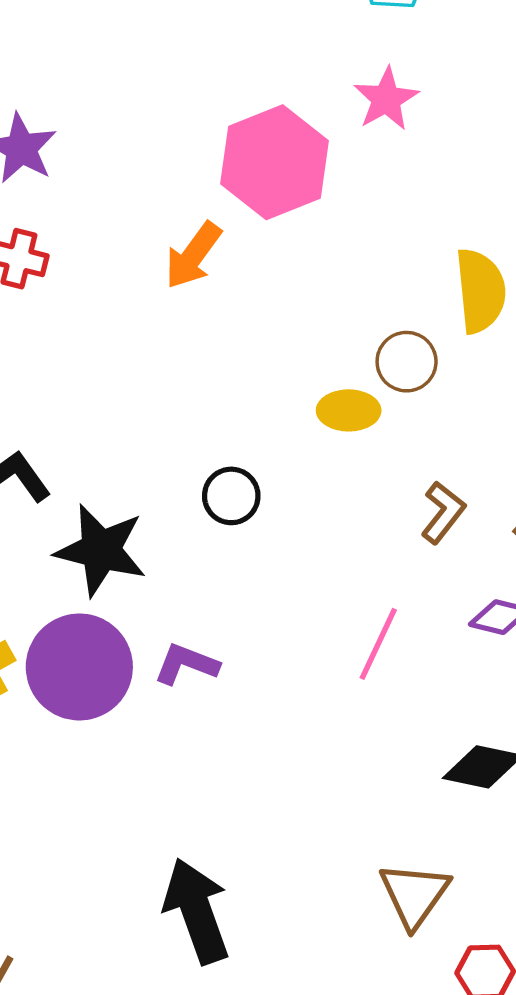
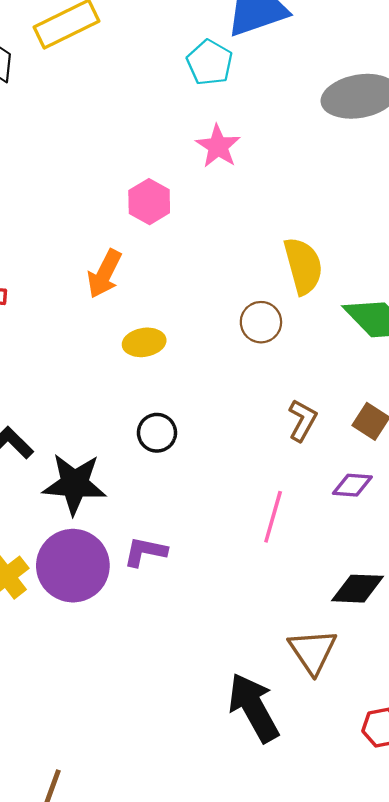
pink hexagon: (274, 162) -> (149, 202), size x0.6
yellow ellipse: (349, 410) -> (144, 342), moved
brown triangle: (414, 895) -> (313, 651), moved
black arrow: (197, 911) -> (254, 708), moved

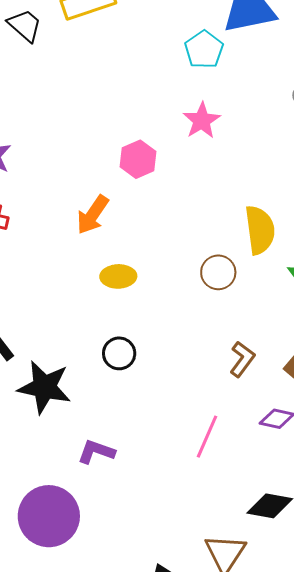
purple circle: (73, 566) -> (49, 516), moved

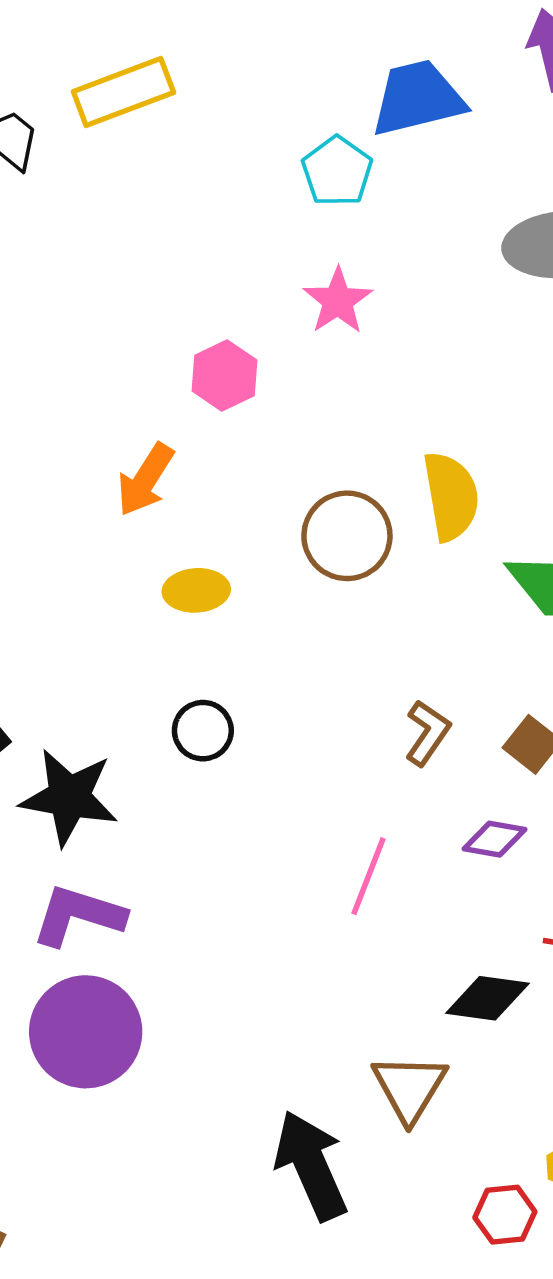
brown circle: (218, 272) -> (347, 536), moved, size x1.4
purple L-shape: (96, 452) -> (78, 915), moved, size x1.4

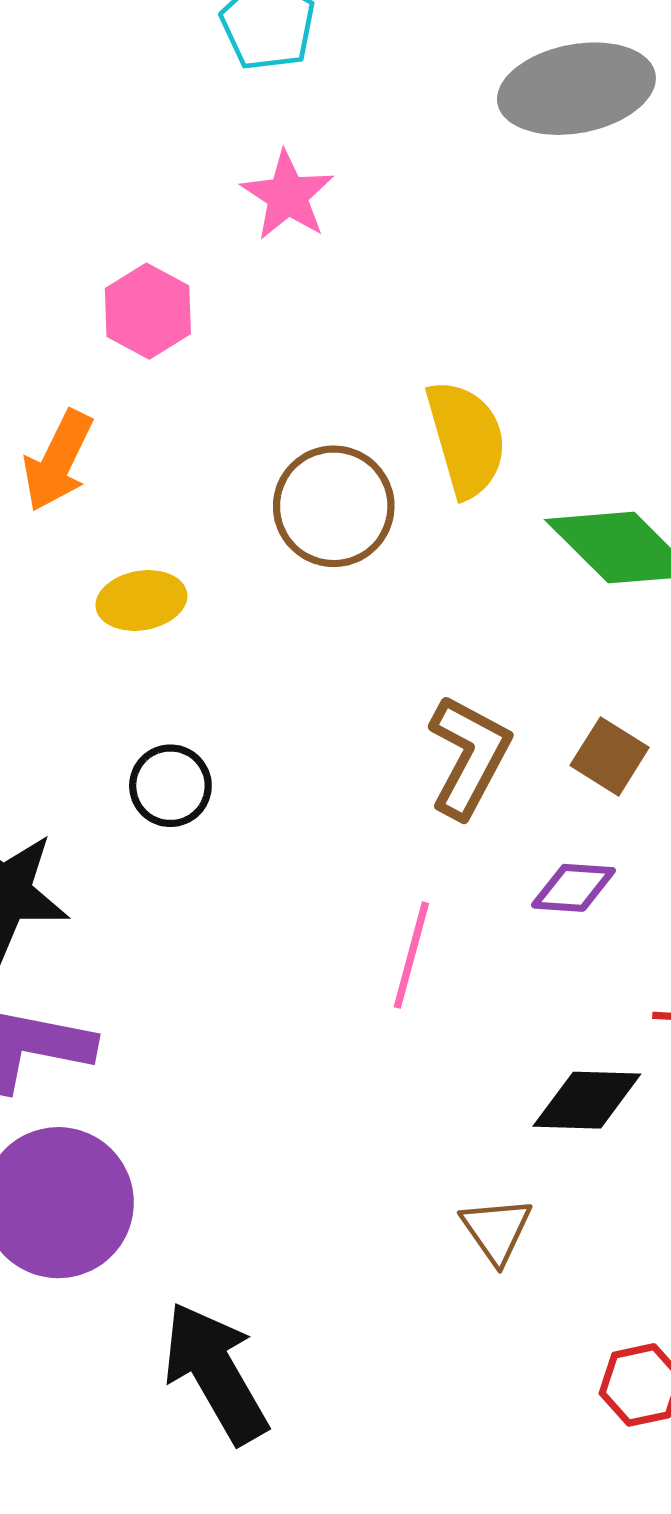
brown L-shape: (427, 733) -> (469, 756), size x1.4
brown triangle: (409, 1088) -> (496, 1230), size x0.7
black arrow: (311, 1165) -> (216, 1373), moved

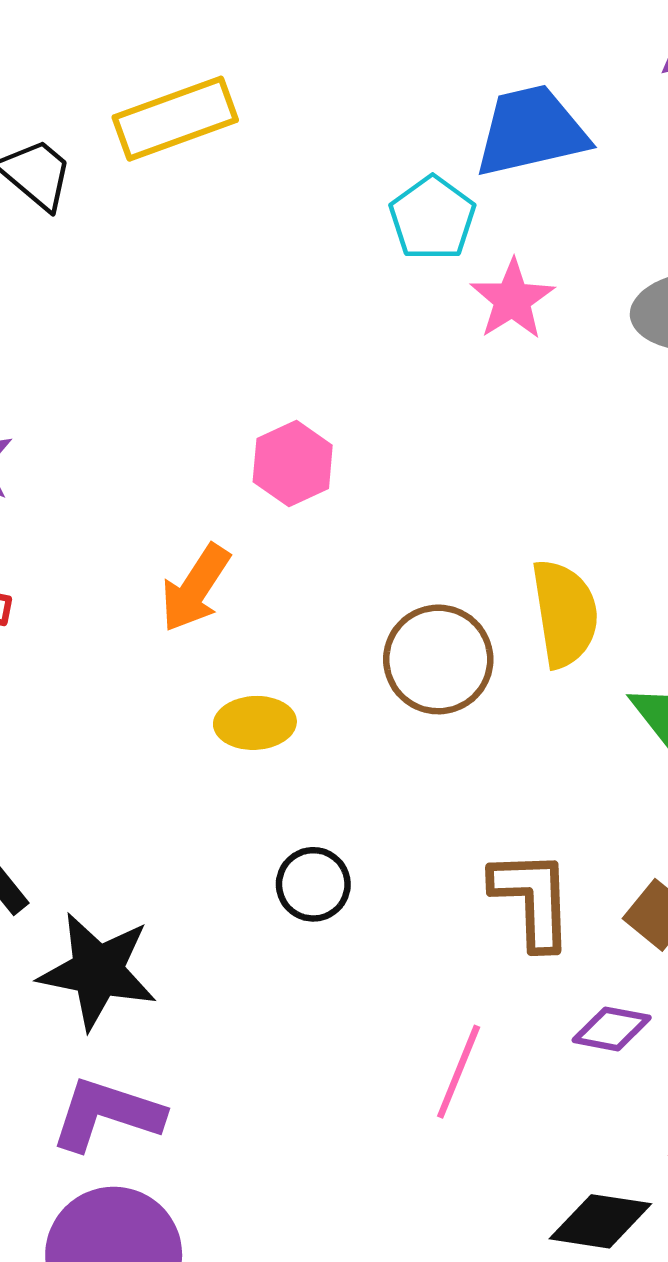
pink star: (288, 196) -> (512, 299), moved
brown L-shape: (469, 756) -> (532, 899), turned -37
black circle: (170, 786) -> (313, 884), moved

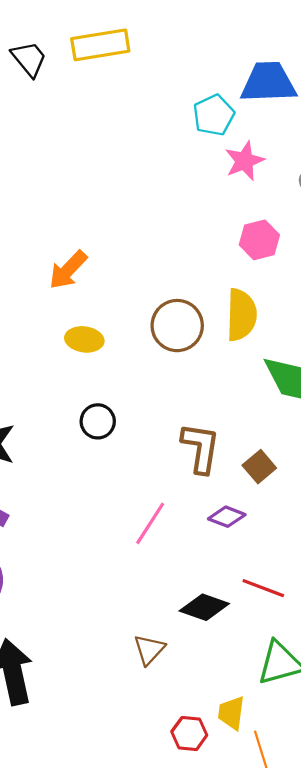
pink hexagon: (293, 463) -> (259, 240), moved

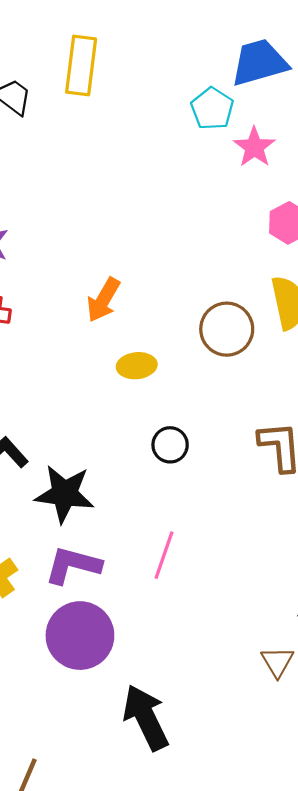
yellow rectangle: (100, 45) -> (81, 66), turned -60
pink line: (150, 523) -> (164, 555), moved

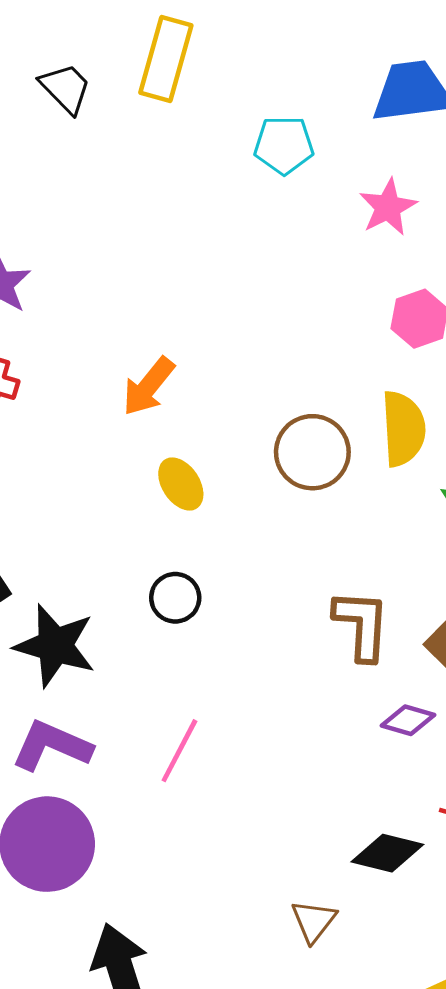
cyan pentagon: (212, 109) -> (284, 145), moved, turned 30
yellow ellipse: (137, 366) -> (181, 484), turned 54
black circle: (170, 445) -> (175, 598), moved

